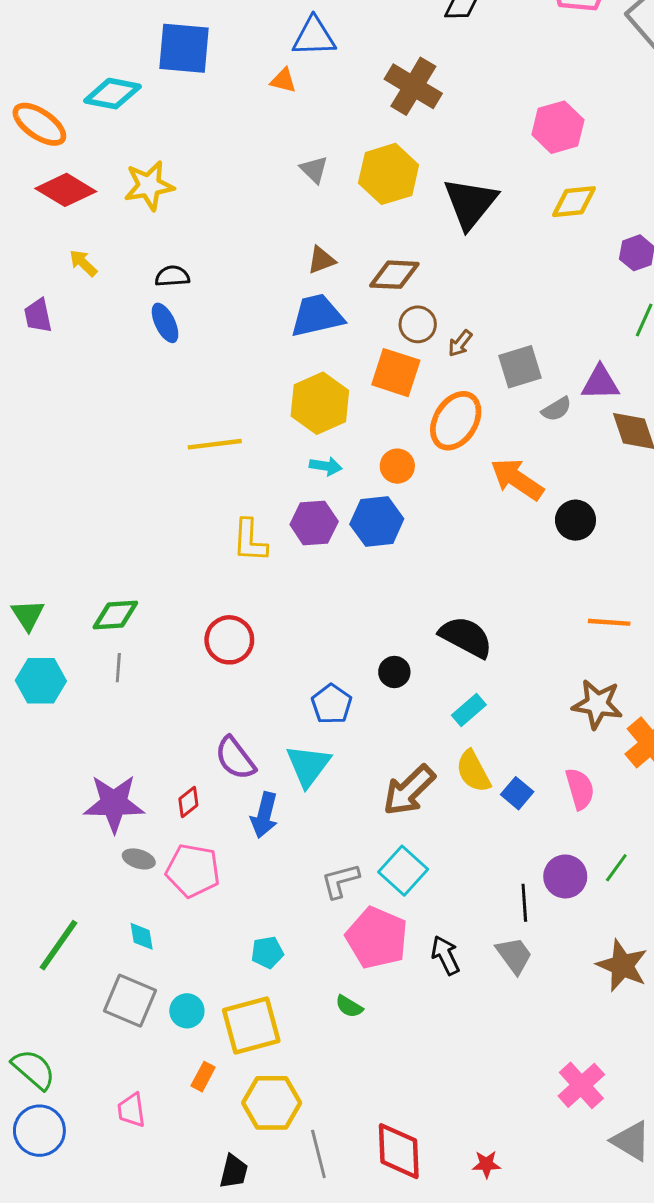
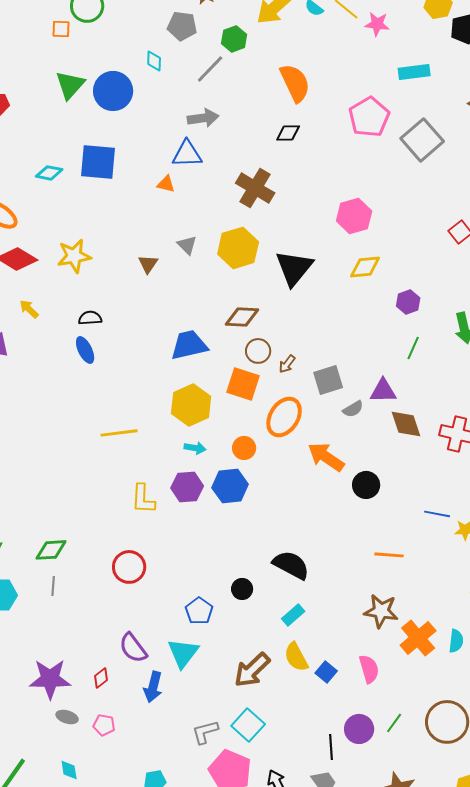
cyan diamond: (112, 94) -> (49, 173), moved, size x0.7
brown triangle: (321, 260) -> (148, 264), moved, turned -35
pink pentagon: (193, 871) -> (104, 725), size x0.6

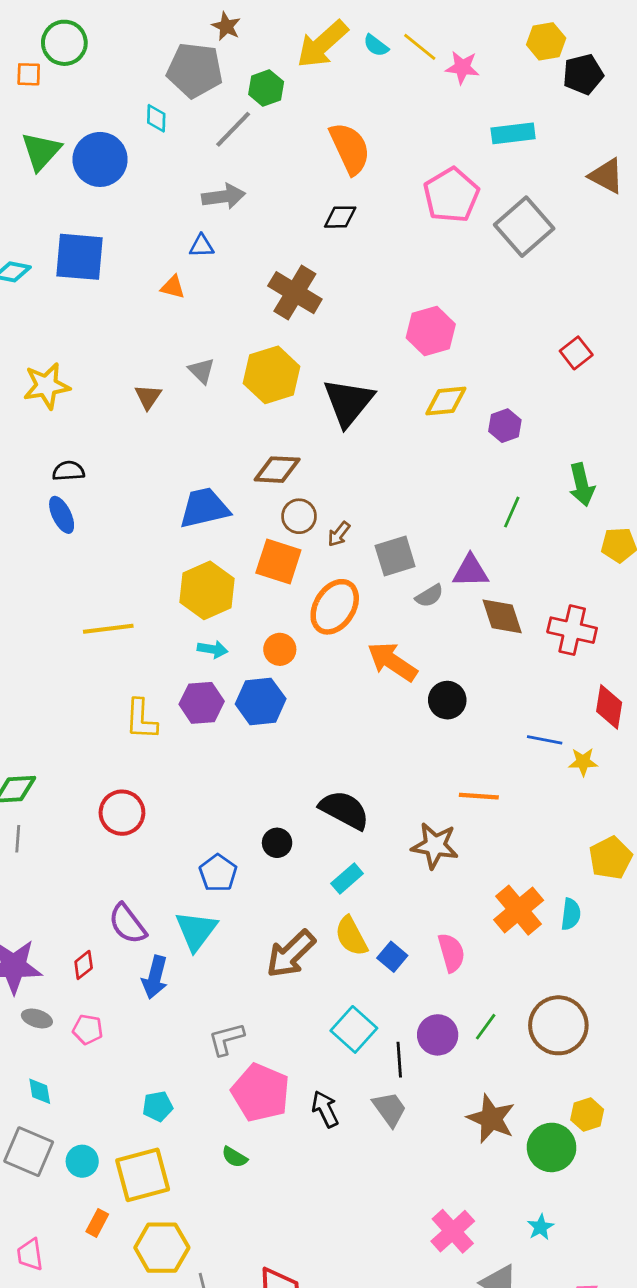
gray pentagon: (182, 26) -> (195, 70), size x1.4
blue triangle: (187, 154) -> (202, 246), size x0.6
purple hexagon: (408, 302) -> (505, 426), moved
brown star: (381, 611) -> (435, 846), moved
cyan square: (248, 725) -> (354, 1029), moved

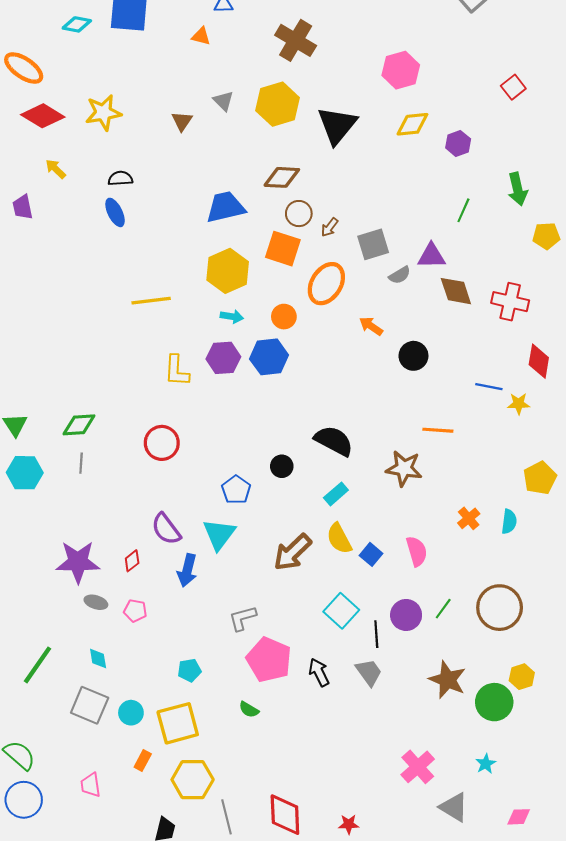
orange arrow: (392, 662) -> (371, 326), size x0.6
orange cross: (519, 910) -> (469, 518), size x0.6

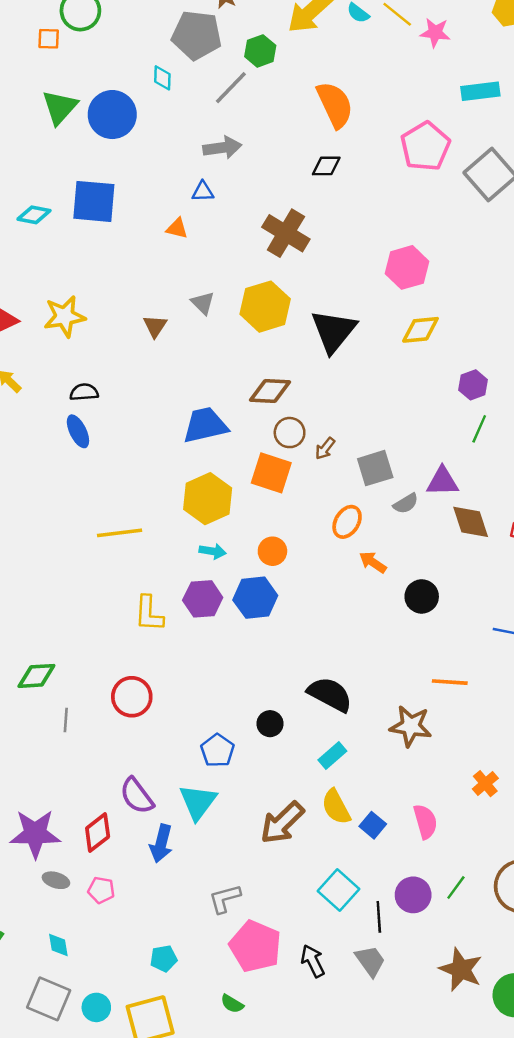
purple hexagon: (458, 143) -> (473, 385), moved
orange ellipse: (326, 284) -> (347, 522), moved, size x0.7
gray line: (81, 463) -> (66, 720), moved
red diamond: (132, 561) -> (98, 833), size x1.5

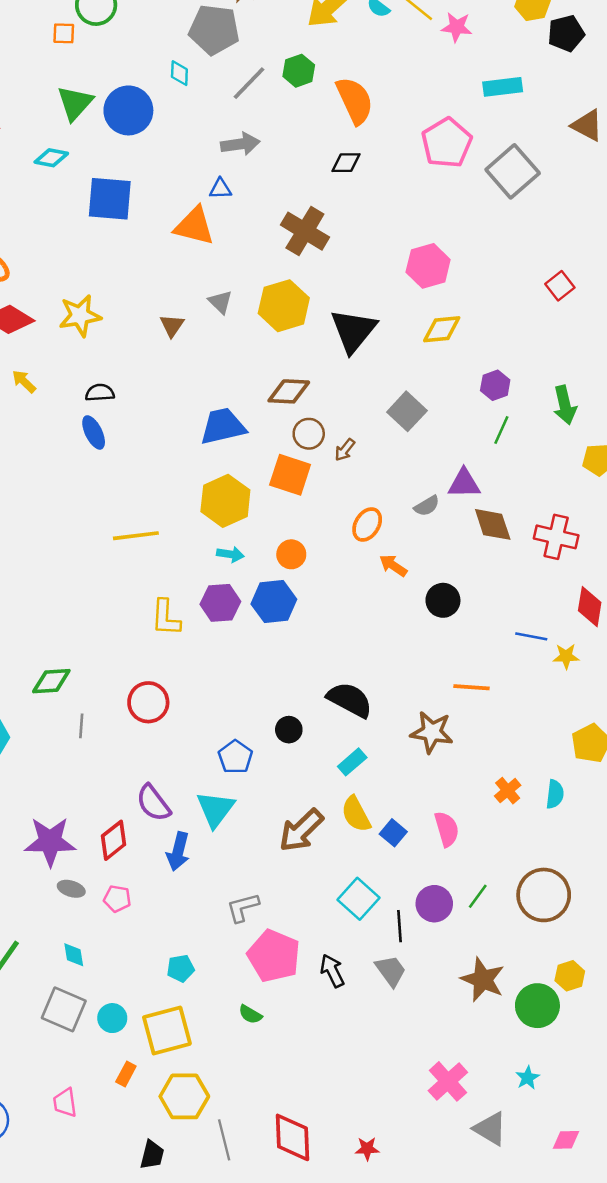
green hexagon: (260, 51) -> (299, 71), moved
cyan diamond: (34, 215) -> (51, 158), moved
orange triangle: (177, 228) -> (194, 226), size x1.8
gray square: (375, 468) -> (407, 411), moved, turned -30

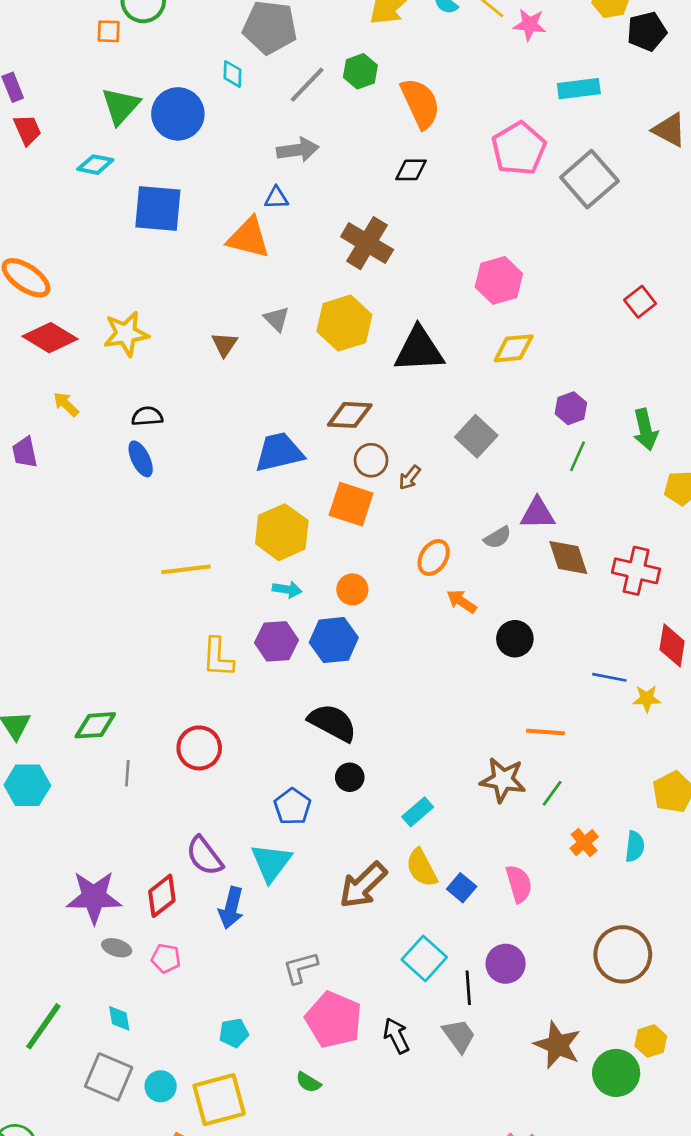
black triangle: (353, 331) -> (419, 350), turned 48
black semicircle: (350, 700) -> (332, 723), moved
green line: (478, 896) -> (552, 793), moved

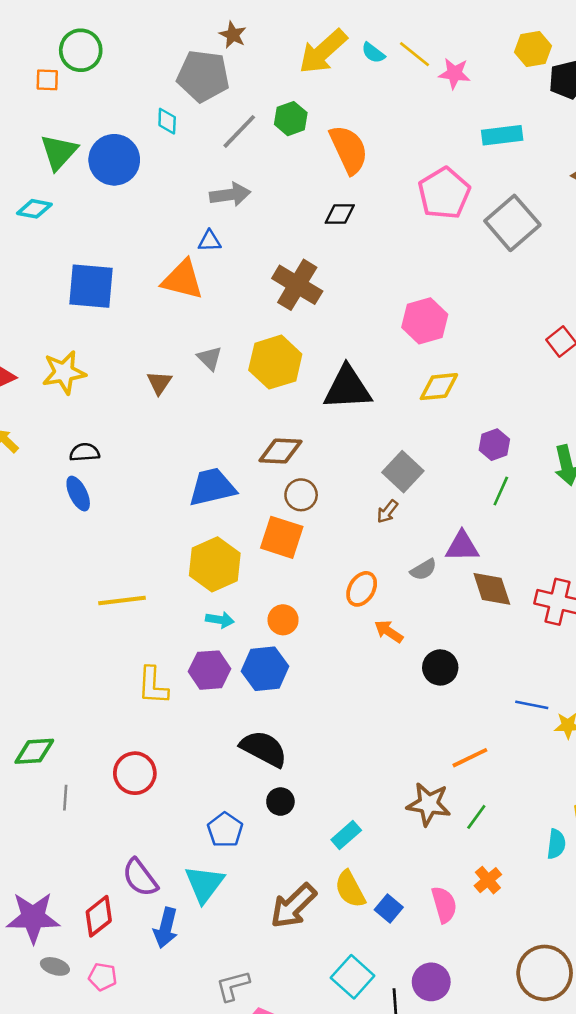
blue square: (158, 208) -> (91, 286), moved
brown arrow: (410, 478) -> (387, 512), moved
orange line: (546, 732) -> (470, 758), turned -30
orange cross: (584, 843) -> (488, 880), moved
cyan semicircle: (635, 847) -> (556, 844), moved

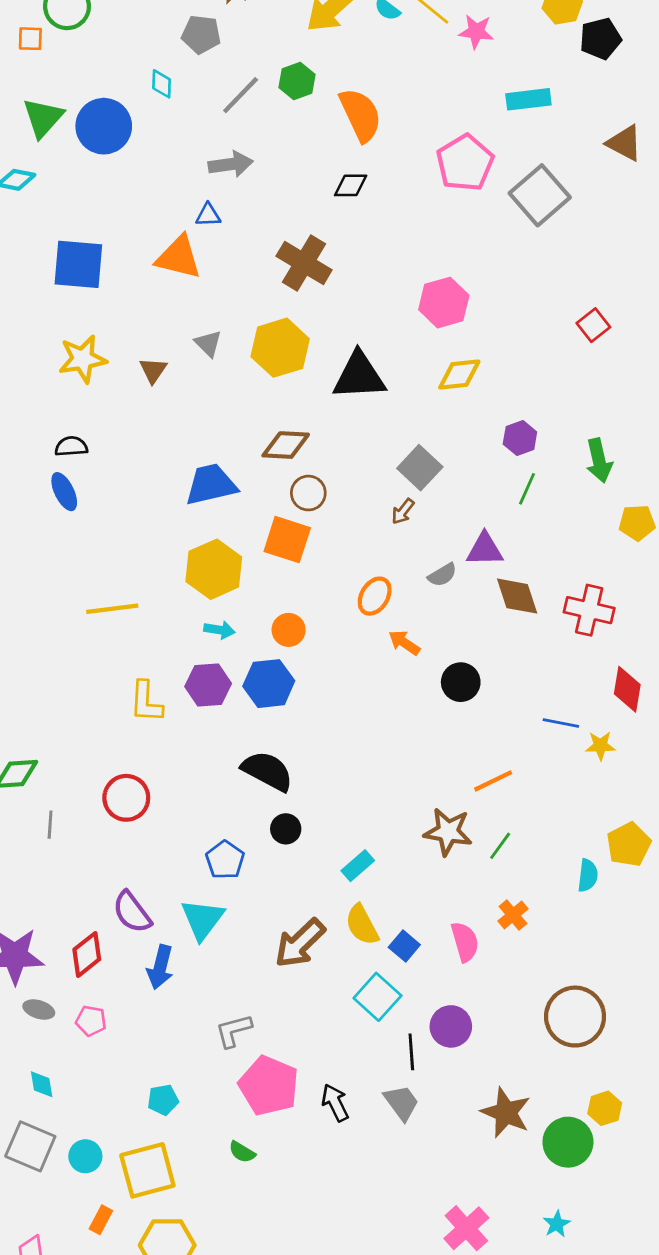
gray pentagon: (203, 76) -> (201, 34), size x0.7
yellow star: (64, 372) -> (83, 359), moved
cyan square: (353, 977) -> (377, 997), moved

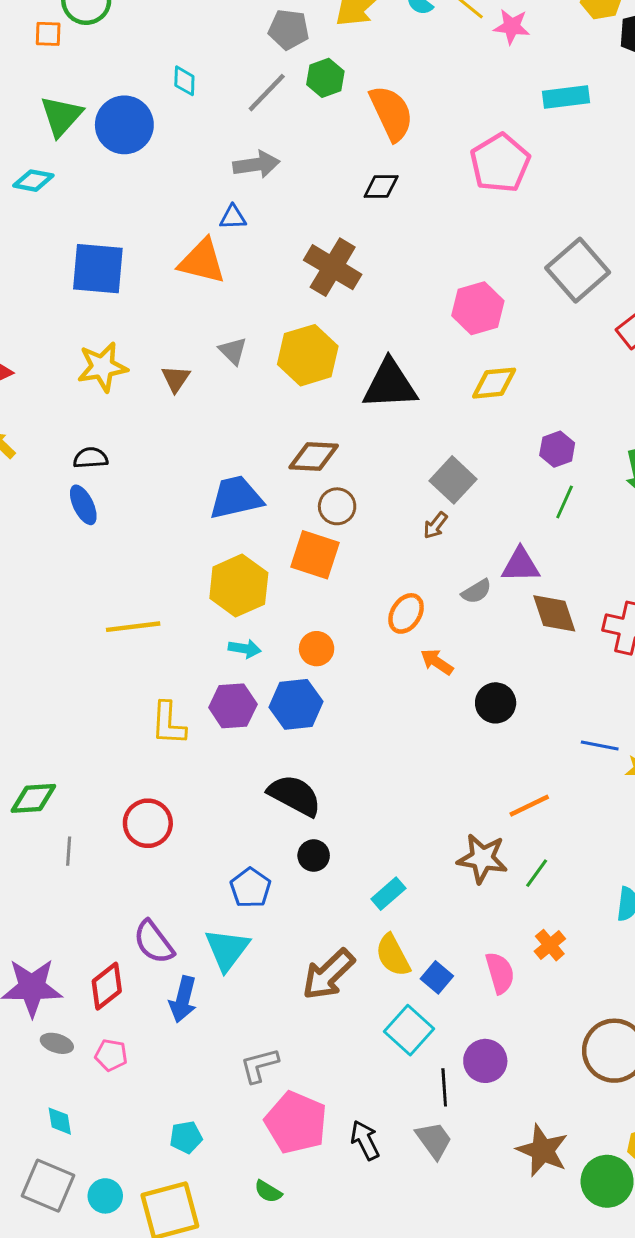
gray pentagon: (201, 34) -> (289, 29), moved
gray square: (540, 195) -> (578, 270), moved

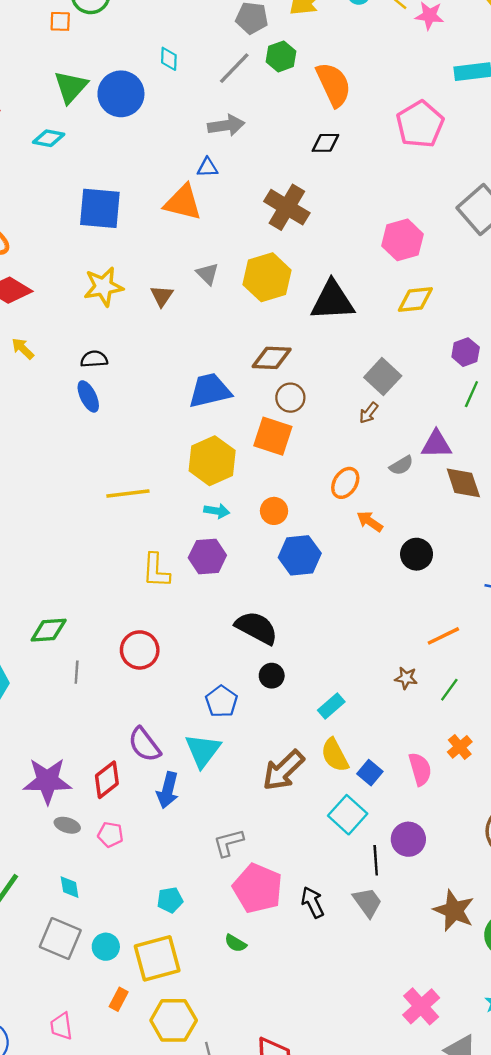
blue hexagon: (296, 704) -> (300, 555), moved
brown star: (482, 858) -> (406, 678), size x0.6

